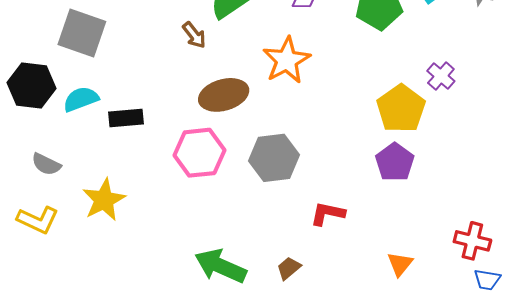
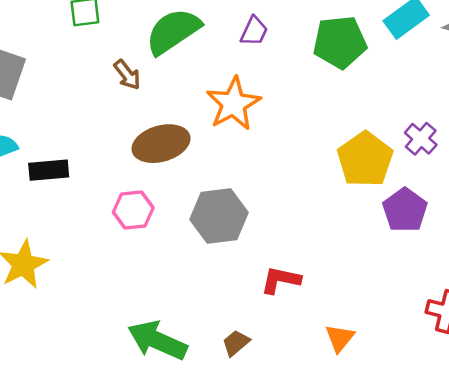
purple cross: (441, 76) -> (421, 139), moved
pink hexagon: (199, 153) -> (133, 210), size x0.7
purple pentagon: (395, 162) -> (405, 210), moved
orange triangle: (400, 264) -> (340, 338), moved

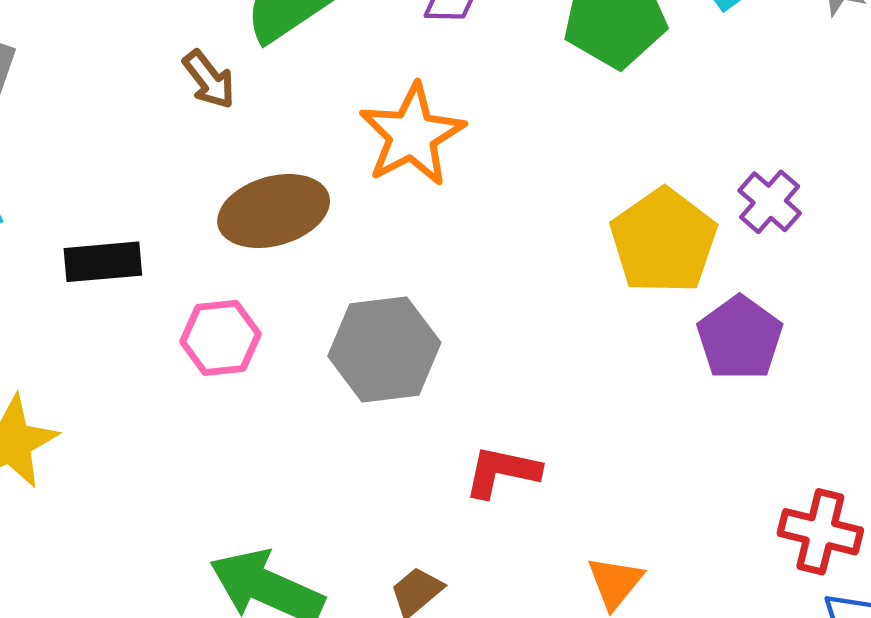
black rectangle: (49, 170) -> (103, 262), moved

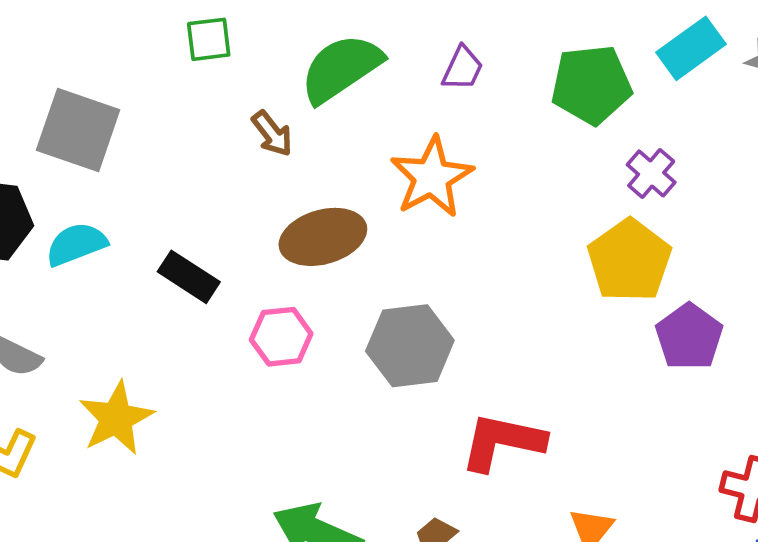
purple cross: (770, 202) -> (651, 173), moved
black rectangle: (103, 262) -> (189, 277), turned 38
red L-shape: (502, 472) -> (502, 442), size x1.4

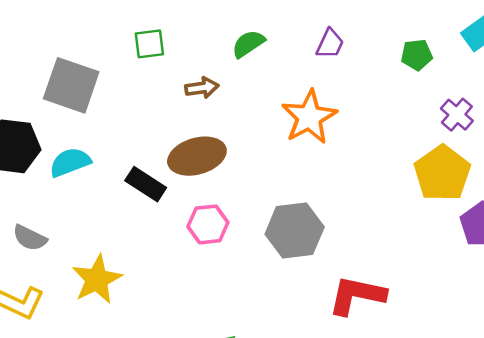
green square: (209, 39) -> (149, 44), moved
green semicircle: (341, 68) -> (248, 44), size x0.6
green pentagon: (591, 85) -> (417, 55), size x0.6
brown arrow: (272, 134) -> (202, 88), turned -60
brown ellipse: (323, 237) -> (197, 156), moved

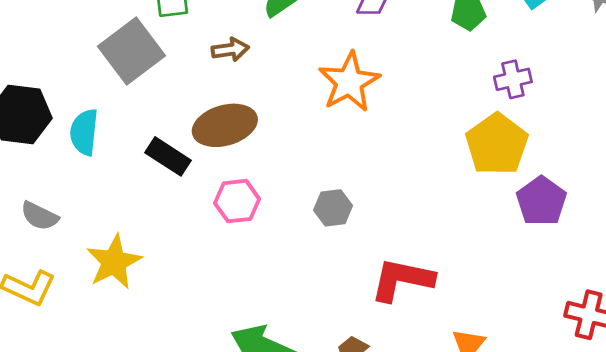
gray square: (71, 85) -> (131, 51), moved, turned 34
purple cross: (457, 115) -> (513, 79), turned 36
cyan semicircle: (70, 162) -> (84, 132), turned -63
gray hexagon: (295, 231) -> (333, 208), size x0.6

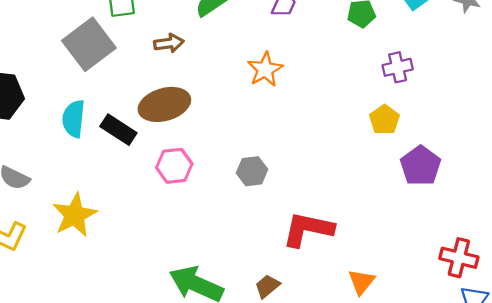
orange star: (349, 82) -> (265, 69), size x0.7
cyan semicircle: (84, 132) -> (74, 119), moved
yellow pentagon: (497, 144) -> (384, 120), size x0.6

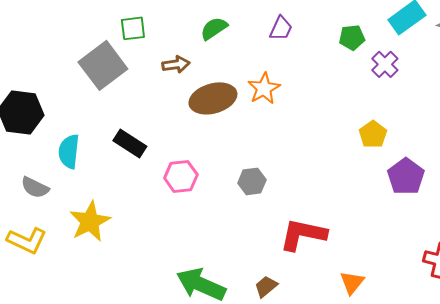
purple cross: (398, 67) -> (385, 64), moved, turned -32
brown ellipse: (164, 104) -> (213, 98), moved
cyan semicircle: (74, 119) -> (69, 151), moved

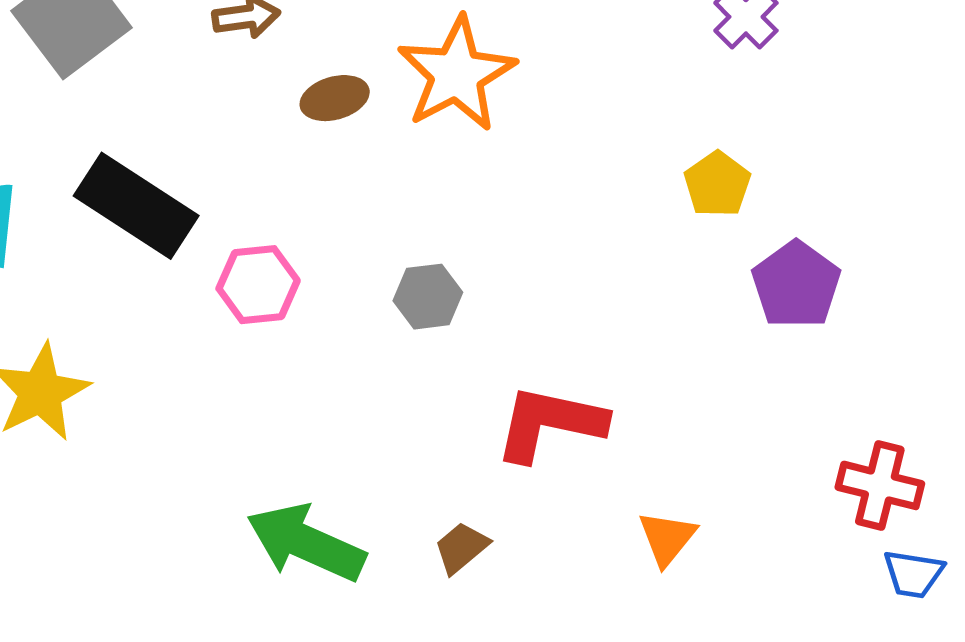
orange star: (264, 88) -> (457, 74), size x1.5
brown ellipse: (213, 98) -> (335, 98), size x0.6
black rectangle: (130, 143) -> (136, 206), size x1.5

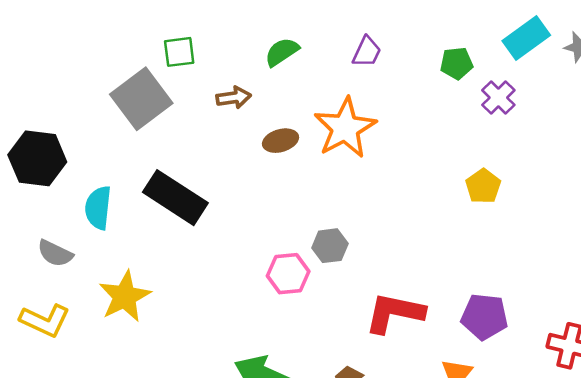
pink hexagon: (258, 285) -> (288, 274), moved
purple pentagon: (796, 285) -> (484, 317), moved, turned -30

